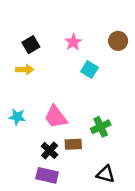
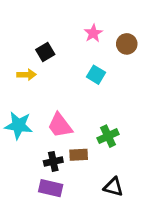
pink star: (73, 42) -> (93, 33), moved
black square: (31, 45) -> (45, 52), moved
cyan star: (17, 117) -> (19, 125), size x1.5
black cross: (50, 150) -> (53, 161), turned 35

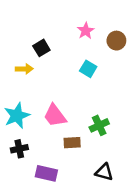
cyan star: (19, 125) -> (17, 116), turned -30
black cross: (53, 161) -> (19, 149), moved

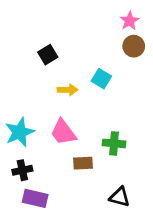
pink star: (86, 31) -> (130, 21), moved
yellow arrow: (24, 69) -> (67, 90), moved
green cross: (99, 125) -> (114, 143), turned 30
purple rectangle: (46, 173) -> (35, 198), moved

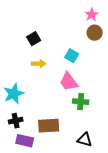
yellow arrow: (67, 90) -> (39, 64), moved
pink trapezoid: (63, 132) -> (69, 82), moved
brown rectangle: (83, 163) -> (49, 126), moved, size x1.5

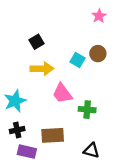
brown circle: (95, 33) -> (98, 54), moved
yellow arrow: (39, 64) -> (42, 69), size x1.5
pink trapezoid: (69, 82) -> (62, 93), moved

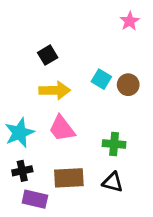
brown circle: (98, 54) -> (128, 85), moved
pink trapezoid: (62, 93) -> (62, 128), moved
black triangle: (91, 150) -> (113, 182), moved

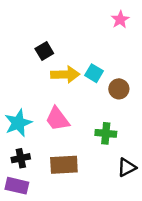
brown circle: (128, 85) -> (119, 89), moved
yellow arrow: (55, 90) -> (65, 75), moved
black triangle: (113, 182) -> (127, 167), moved, turned -42
purple rectangle: (35, 199) -> (17, 186), moved

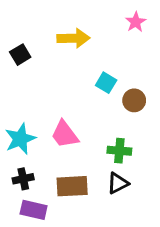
black square: (44, 51) -> (20, 55), moved
yellow arrow: (65, 75) -> (73, 38), moved
black triangle: (127, 167) -> (118, 183), moved
purple rectangle: (17, 186) -> (34, 210), moved

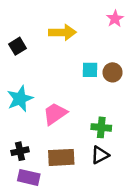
cyan square: (106, 83) -> (90, 70), turned -30
brown circle: (134, 100) -> (112, 72), moved
pink trapezoid: (65, 134) -> (55, 114), turned 92
cyan star: (20, 139) -> (20, 99), moved

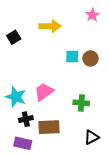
cyan star: (20, 99) -> (16, 97), moved, turned -30
black cross: (20, 151) -> (26, 119), moved
black triangle: (100, 155) -> (91, 137), moved

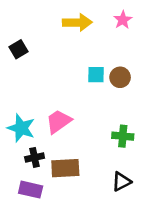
yellow arrow: (50, 26) -> (77, 23), moved
green cross: (81, 103) -> (123, 136), moved

